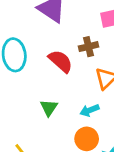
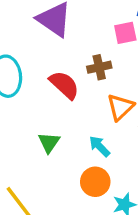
cyan arrow: (90, 110) -> (99, 146), turned 66

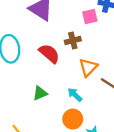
green triangle: (49, 142) -> (40, 93), turned 35

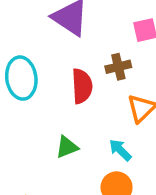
red semicircle: (49, 53) -> (82, 86), turned 45

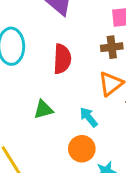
brown cross: (118, 67) -> (112, 47), moved

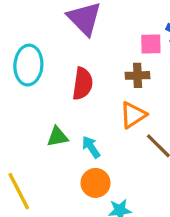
cyan arrow: (89, 117) -> (91, 147), moved

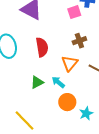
brown cross: (138, 75) -> (79, 41), moved
orange triangle: (133, 115) -> (70, 63), moved

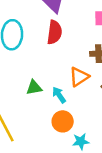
red semicircle: (42, 47) -> (55, 32), moved

